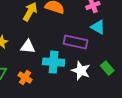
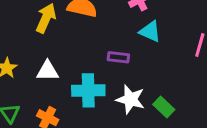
purple rectangle: (75, 42) -> (118, 57), size x0.6
green rectangle: (107, 68) -> (164, 107), moved

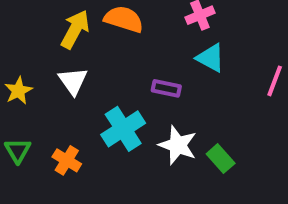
white triangle: (48, 71) -> (73, 81), moved, turned 50
cyan cross: (88, 90) -> (123, 129), turned -36

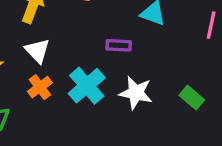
green rectangle: (221, 159) -> (192, 98), moved
orange cross: (67, 160) -> (40, 87), moved, turned 30

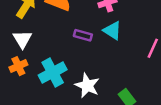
purple rectangle: (119, 45) -> (83, 35), moved

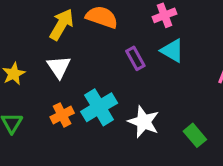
purple rectangle: (83, 35) -> (135, 58), turned 48
orange cross: (18, 66) -> (62, 115), moved

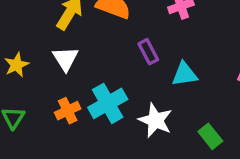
cyan triangle: (172, 51) -> (185, 74), moved, turned -40

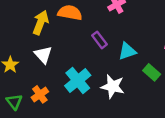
orange cross: (68, 111) -> (40, 94), moved
green rectangle: (210, 136) -> (152, 72), moved

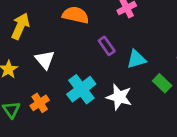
yellow arrow: (41, 23) -> (20, 26), moved

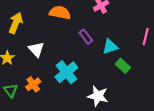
green rectangle: (162, 83) -> (123, 66), moved
white star: (119, 97) -> (98, 96), moved

